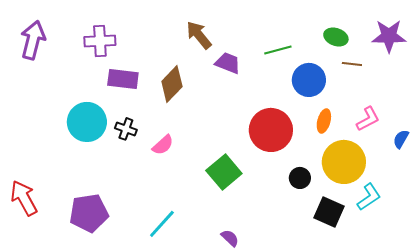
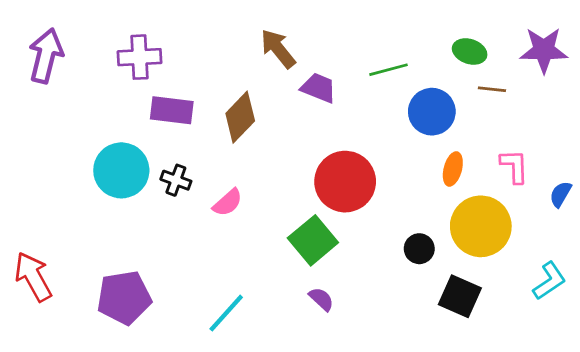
pink L-shape: (368, 119) -> (514, 166), turned -64
red circle: (271, 130) -> (345, 182), moved
cyan L-shape: (369, 197) -> (549, 281), moved
purple semicircle: (230, 238) -> (321, 299), moved

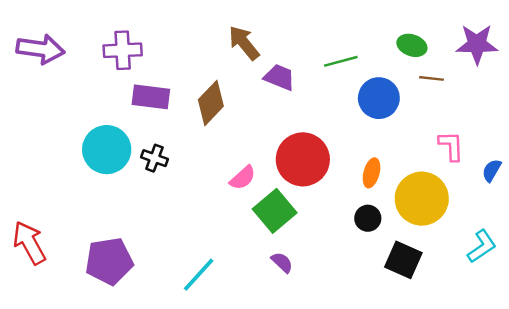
purple arrow: (46, 56) -> (40, 49), turned 84
orange ellipse: (453, 169) -> (371, 173), moved
pink semicircle: (228, 203) -> (243, 178), moved

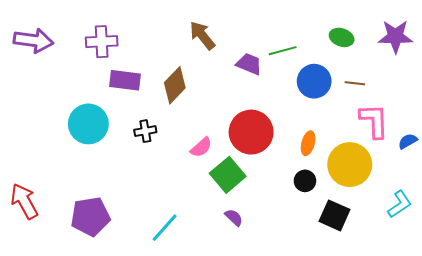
purple trapezoid: (280, 77) -> (249, 64), moved
brown line: (432, 78) -> (355, 83), moved
pink L-shape: (451, 146) -> (374, 121), size x1.4
black cross: (154, 158) -> (145, 131), moved, turned -30
blue semicircle: (492, 170) -> (408, 141), turned 30

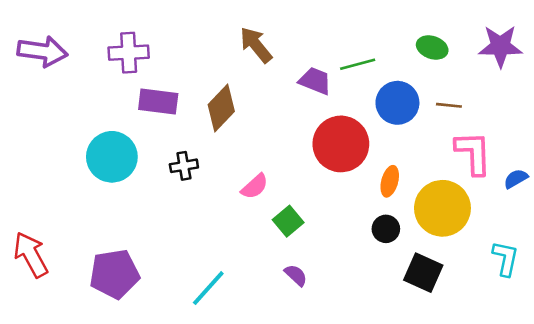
red circle: (251, 132) -> (341, 144), moved
green square: (228, 175) -> (288, 221), size x0.7
cyan L-shape: (400, 204) -> (506, 258), turned -44

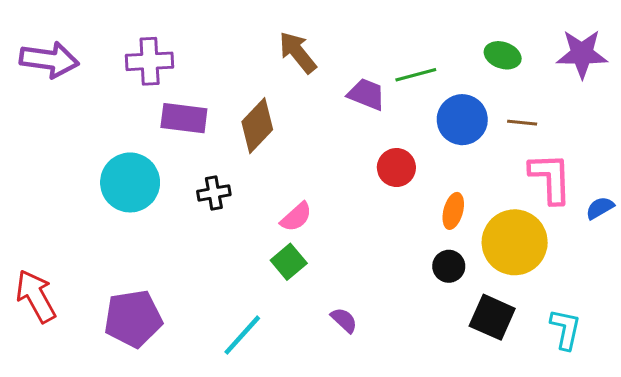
red circle: (341, 144) -> (396, 168), size x0.6
green square: (288, 221) -> (289, 262), moved
cyan L-shape: (506, 258) -> (565, 329), moved

